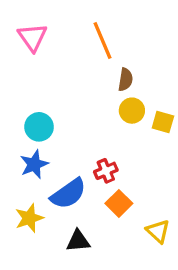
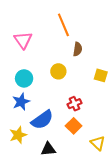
pink triangle: (32, 37) -> (23, 40), moved
yellow circle: (132, 111) -> (58, 71), moved
red cross: (106, 171) -> (75, 104), moved

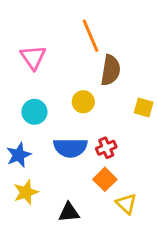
brown semicircle: (78, 49) -> (111, 70), size x1.5
blue star: (21, 102) -> (19, 155), moved
blue semicircle: (42, 120) -> (70, 148), moved, turned 35
yellow triangle: (98, 143) -> (126, 204), moved

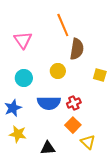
yellow star: (26, 192) -> (18, 134), turned 30

